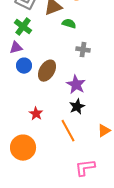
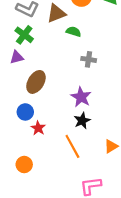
blue circle: (24, 66) -> (25, 112), moved
brown ellipse: (47, 71) -> (36, 82), moved
orange circle: (23, 148) -> (24, 165), size x0.6

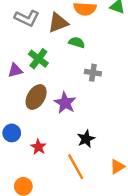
green cross: (24, 35) -> (38, 59), moved
purple star: (81, 97) -> (65, 103), moved
blue circle: (25, 112) -> (12, 133), moved

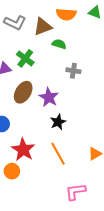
black star: (86, 139) -> (58, 122), moved
red star: (38, 147) -> (23, 150), moved, size x1.6

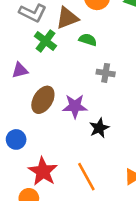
green cross: (25, 58) -> (45, 41), moved
purple star: (49, 97) -> (75, 106), turned -30
black star: (58, 122) -> (99, 128), moved

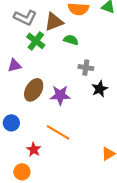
black star: (99, 128) -> (100, 89), moved
red star: (43, 171) -> (34, 150), size x0.6
orange line: (86, 177) -> (58, 132), moved, turned -30

